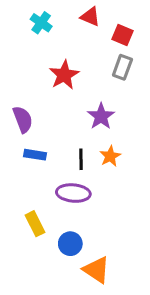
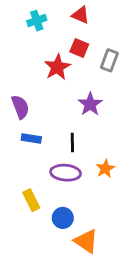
cyan cross: (41, 23) -> (37, 21), turned 36
red square: (122, 35) -> (79, 48), moved
orange star: (110, 156) -> (105, 169), moved

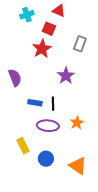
red square: (79, 48) -> (49, 29), moved
blue rectangle: (31, 138) -> (35, 103), moved
orange triangle: (86, 241) -> (78, 166), moved

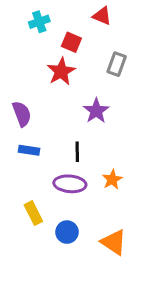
red triangle: (59, 11) -> (102, 16), moved
blue rectangle: (35, 103) -> (29, 150), moved

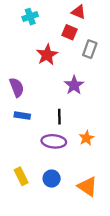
red square: (71, 42) -> (70, 32), moved
yellow rectangle: (33, 213) -> (21, 176), moved

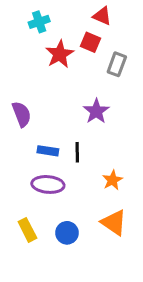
red star: (47, 55) -> (60, 54), moved
blue rectangle: (22, 116) -> (48, 151), moved
purple ellipse: (54, 141) -> (48, 184), moved
orange triangle: (88, 186) -> (114, 223), moved

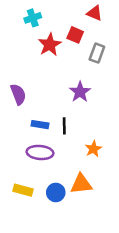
red triangle: (102, 16) -> (95, 13), moved
orange triangle: (114, 223) -> (81, 184), moved, turned -40
yellow rectangle: (27, 230) -> (23, 190), turned -48

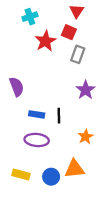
red triangle: (95, 13) -> (77, 11), moved, turned 40
gray rectangle: (97, 53) -> (78, 54), moved
purple star: (80, 92) -> (86, 90), moved

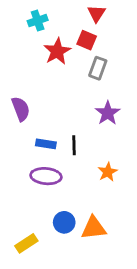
orange triangle: (74, 169) -> (94, 228), moved
yellow rectangle: (21, 174) -> (26, 243), moved, turned -48

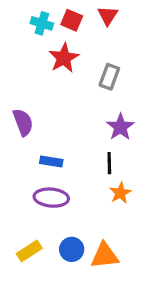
cyan cross: (38, 21) -> (42, 23), turned 36
red square: (87, 40) -> (72, 20), moved
black line: (74, 145) -> (109, 163), moved
yellow rectangle: (26, 243) -> (29, 251), moved

